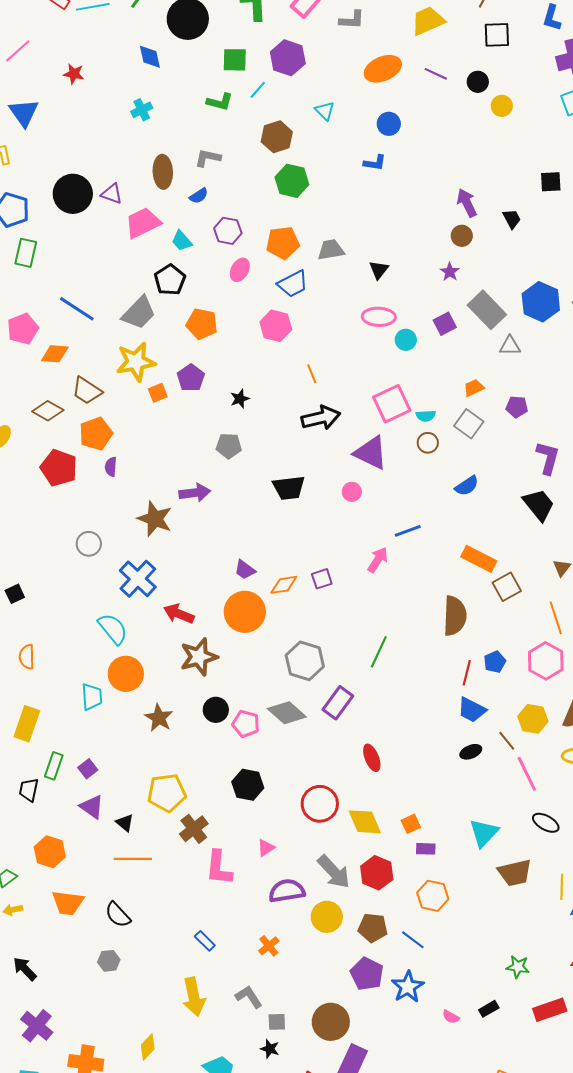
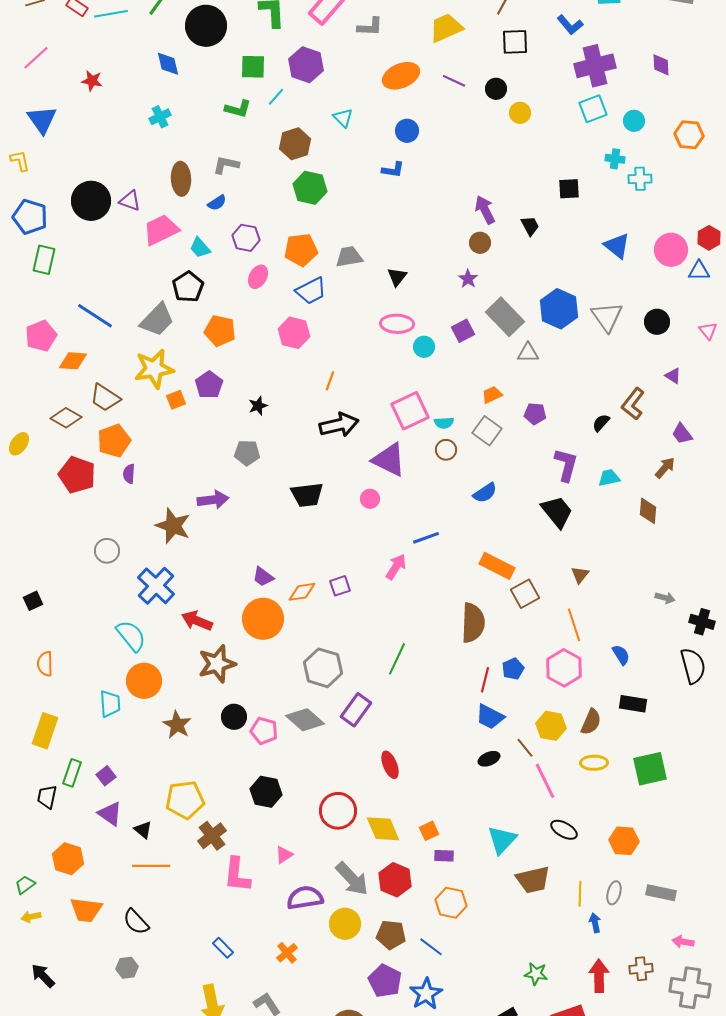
blue L-shape: (552, 18) -> (570, 25), turned -56
orange line: (312, 374) -> (330, 381), turned 42

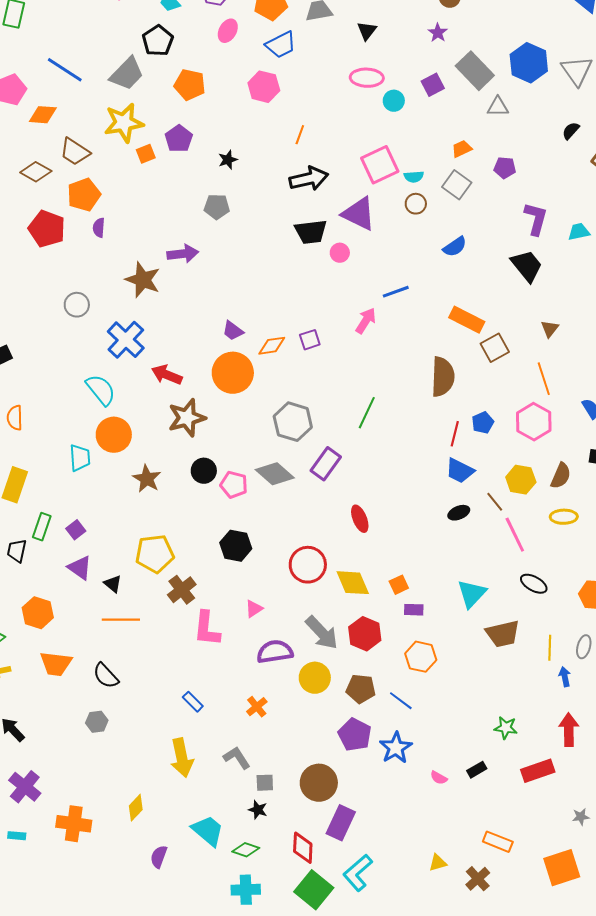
black semicircle: (601, 423) -> (571, 131), moved
black trapezoid: (307, 495) -> (311, 232), moved

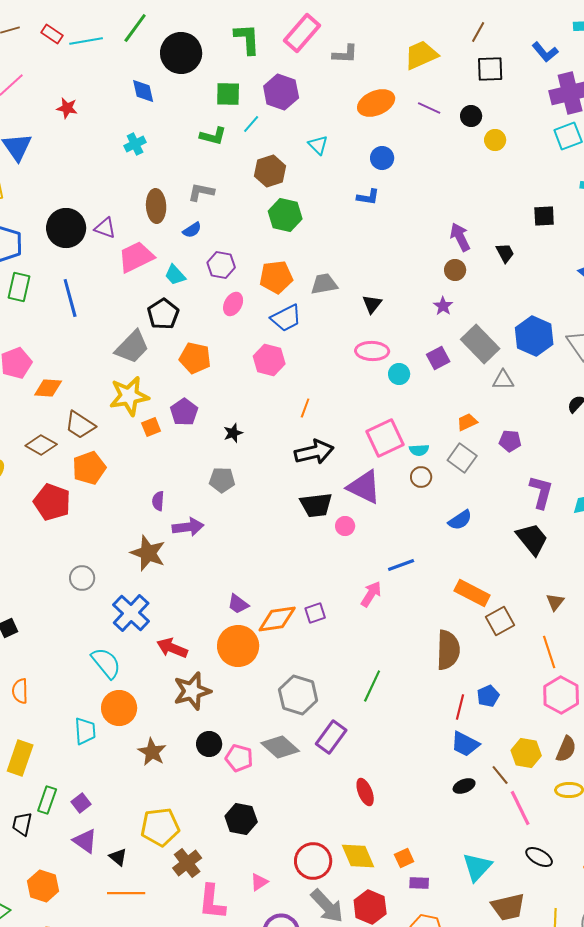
blue line: (65, 70) -> (70, 298), moved, turned 42
purple semicircle: (99, 228) -> (158, 501), moved
orange diamond: (272, 346) -> (277, 619), size x1.4
pink hexagon: (534, 422) -> (561, 695), moved
red circle: (308, 565) -> (313, 861), moved

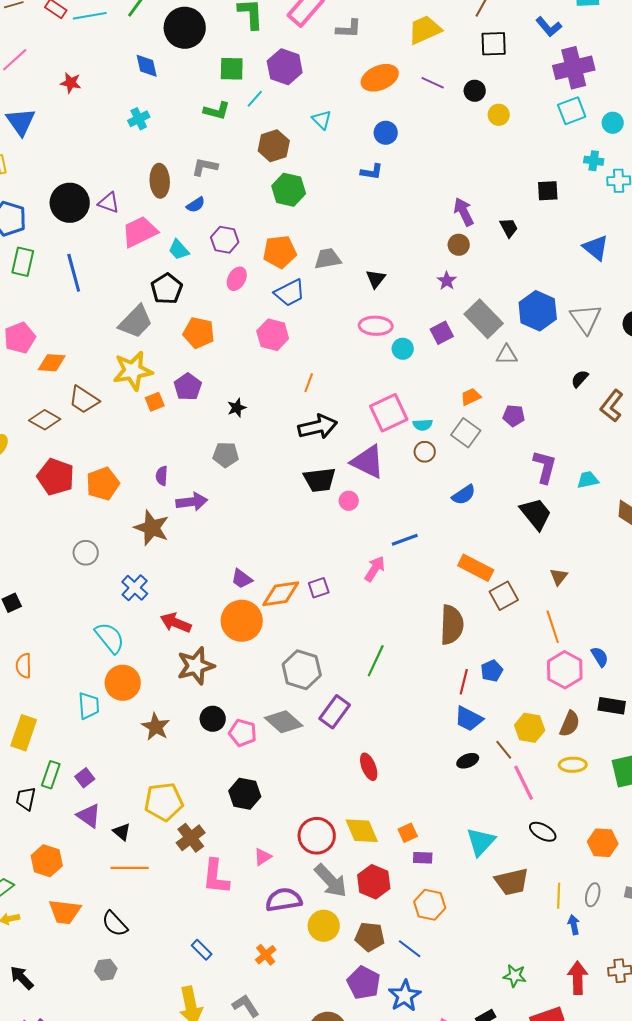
orange pentagon: (89, 468) -> (103, 484), moved
blue cross: (131, 613) -> (135, 588), size x0.7

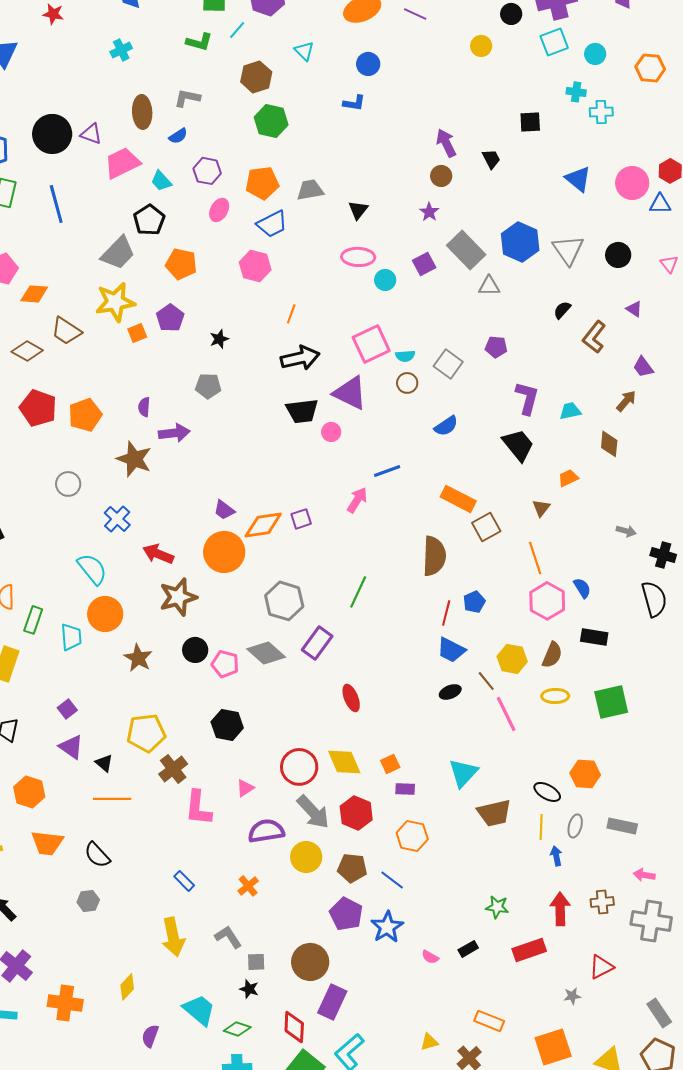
black circle: (475, 91) -> (511, 14), moved
orange trapezoid: (471, 397) -> (568, 478), moved
green rectangle: (51, 775) -> (33, 620), moved
black ellipse: (543, 832) -> (547, 792), moved

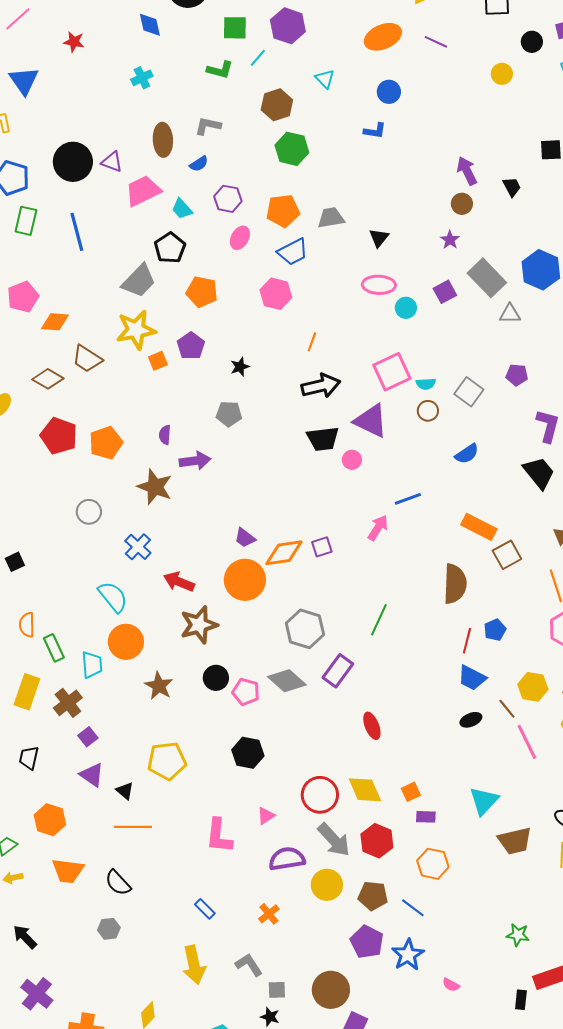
green rectangle: (33, 620) -> (54, 648), turned -44
brown cross: (173, 769) -> (68, 703), moved
black rectangle: (468, 949) -> (521, 1000), moved, turned -54

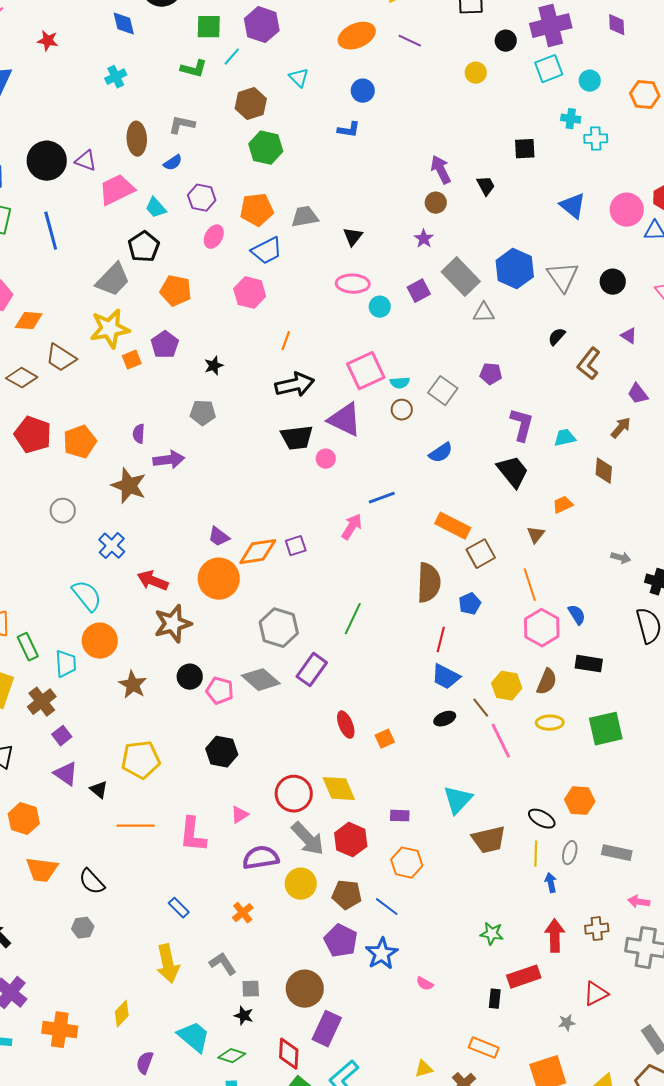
blue pentagon: (495, 630) -> (470, 604), moved
orange square: (411, 792) -> (385, 739), moved
orange line: (133, 827) -> (136, 826), moved

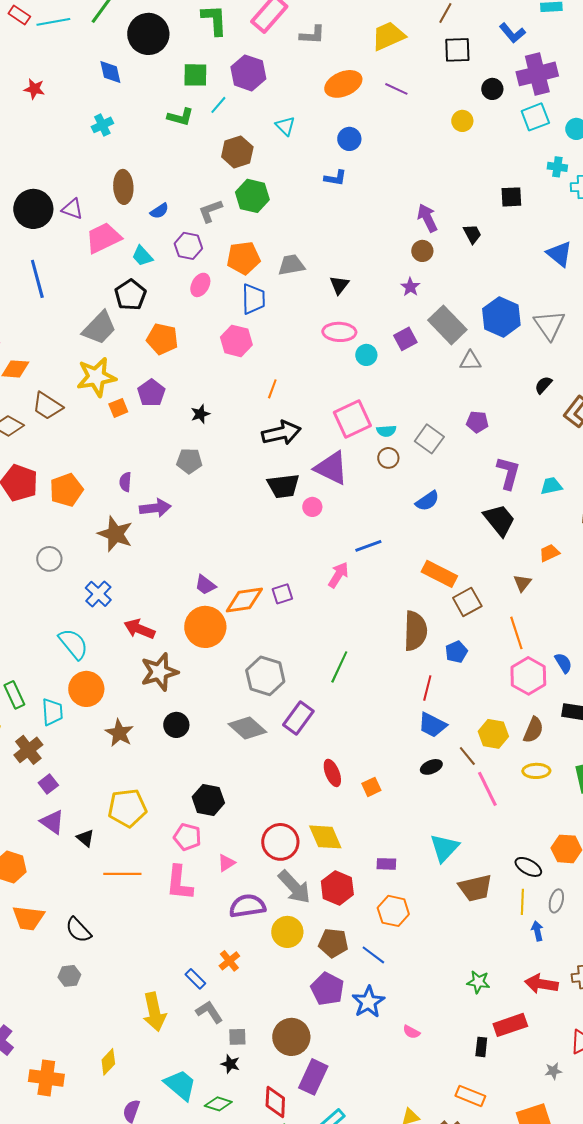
gray L-shape: (182, 125) -> (210, 211), moved, turned -32
blue trapezoid: (267, 251) -> (253, 299), turned -64
pink pentagon: (220, 691) -> (187, 837), moved
blue rectangle: (179, 908) -> (195, 979), moved
red arrow: (555, 936) -> (541, 984), turned -80

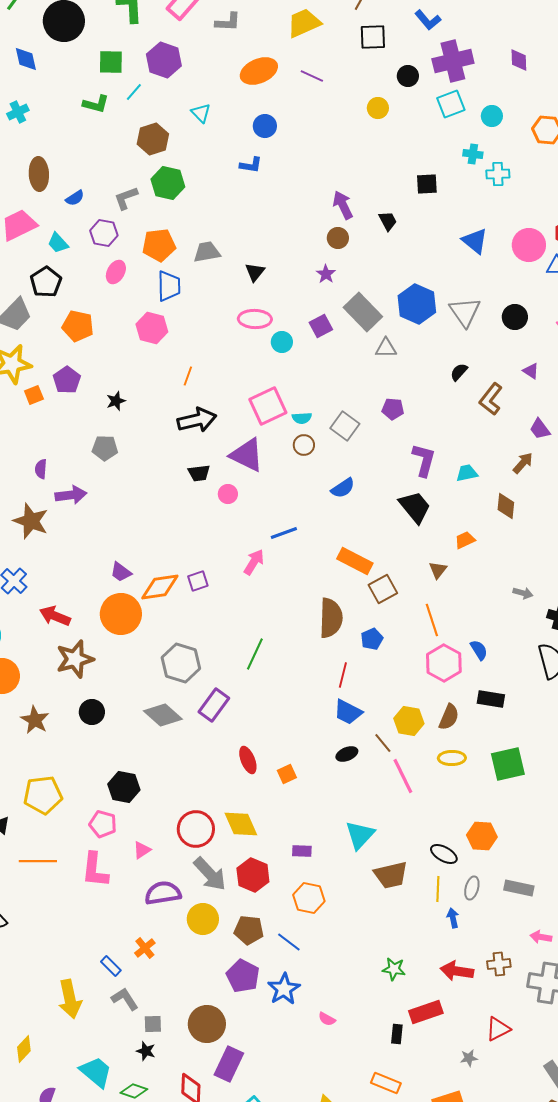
black trapezoid: (283, 486) -> (199, 473), size x0.7

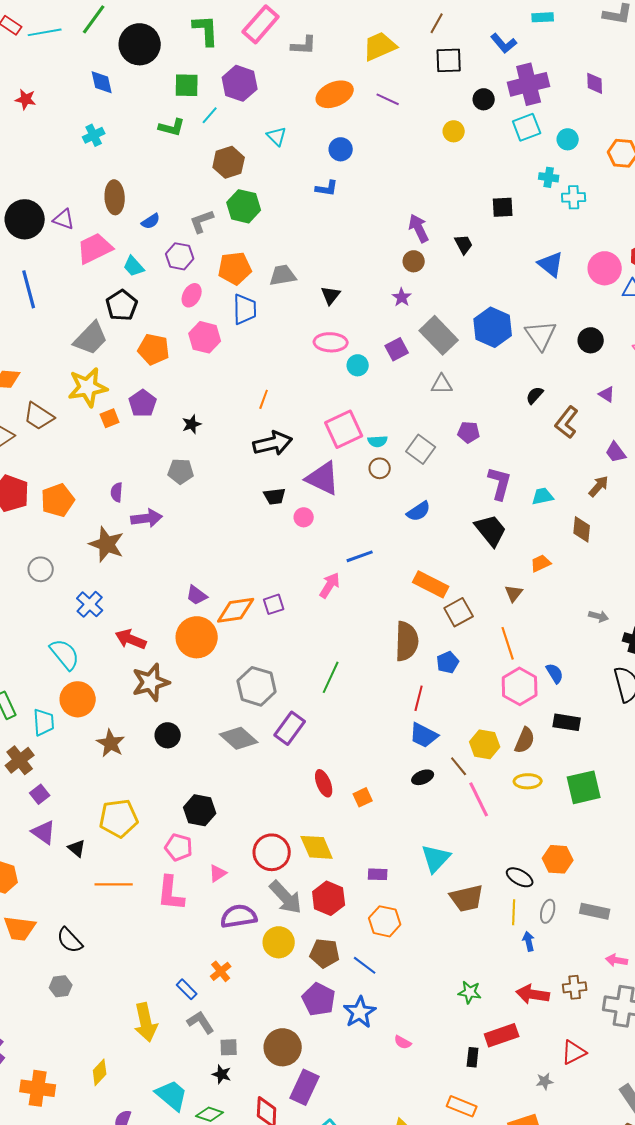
pink hexagon: (152, 328) -> (205, 337), moved
gray triangle: (386, 348) -> (442, 384), moved

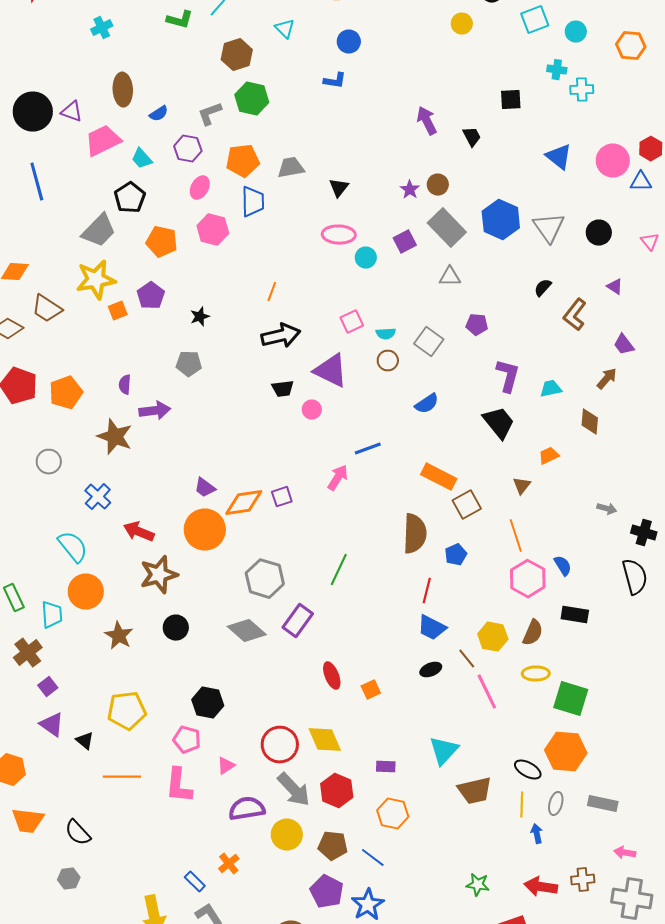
brown circle: (414, 261) -> (438, 185), moved
pink square: (344, 429) -> (352, 322), size x0.6
green square: (584, 787) -> (571, 699), moved, turned 30
orange hexagon: (558, 859) -> (566, 752), size x1.4

